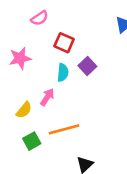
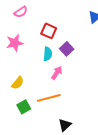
pink semicircle: (39, 18) -> (21, 12), moved
pink arrow: (47, 97) -> (57, 73), moved

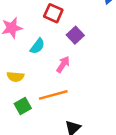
cyan semicircle: (48, 54) -> (37, 46), moved, turned 32
yellow semicircle: (18, 83) -> (15, 77), turned 56

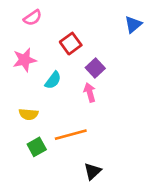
red square: (53, 13) -> (71, 44), turned 30
pink arrow: (63, 64) -> (90, 92), moved, turned -49

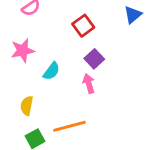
red square: (71, 44) -> (83, 26), moved
yellow semicircle: (29, 114) -> (27, 106), turned 96

